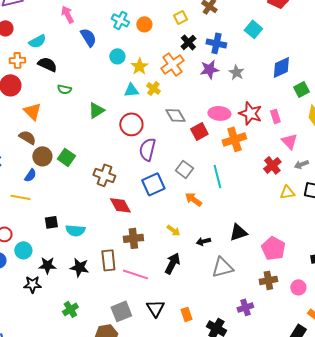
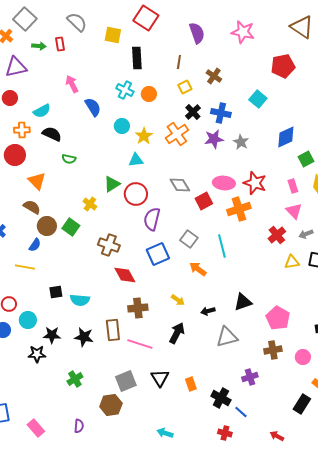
yellow cross: (153, 88) -> (90, 204), moved
green triangle: (96, 110) -> (112, 184), moved
pink rectangle: (275, 116) -> (293, 186), moved

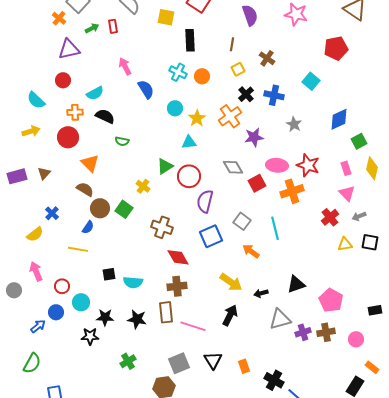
green arrow: (39, 46) -> (92, 28), turned -32
purple star: (214, 139) -> (254, 137), moved
yellow arrow: (178, 300) -> (231, 282), size x1.6
brown cross: (138, 308) -> (177, 286), moved
purple cross: (250, 377) -> (303, 332), moved

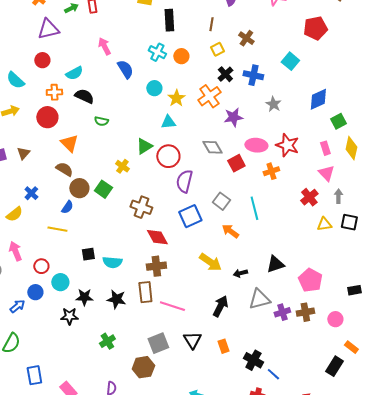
orange cross: (292, 191) -> (271, 171), size x0.7
gray arrow: (359, 216) -> (338, 196), turned 112
black arrow: (230, 315) -> (220, 306), moved

